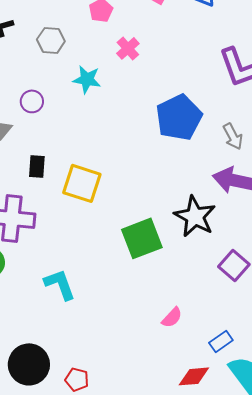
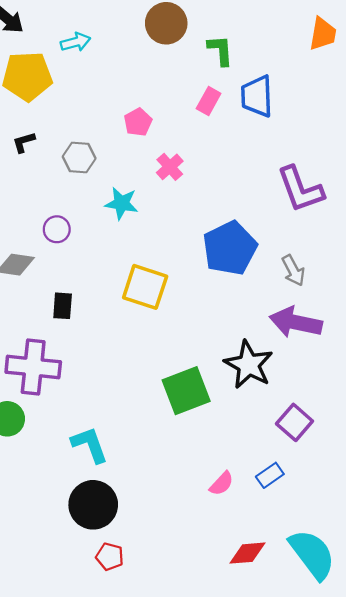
yellow square: (82, 183) -> (145, 287), moved
blue rectangle: (221, 341) -> (270, 475), moved
black circle: (29, 364) -> (93, 505), moved

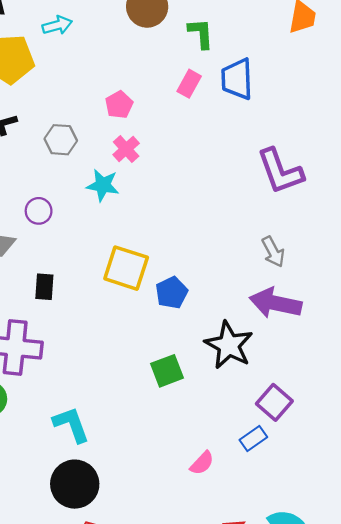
pink cross: (170, 167) -> (126, 149), moved
blue pentagon: (230, 248) -> (172, 293), moved, size x0.6
green square: (186, 391) -> (167, 371), size x0.7
blue rectangle: (270, 475) -> (253, 439), moved

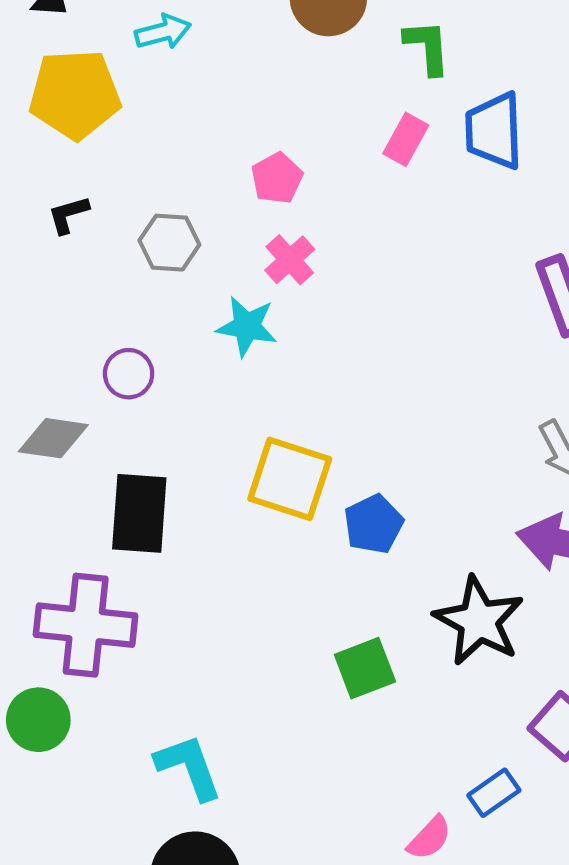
black rectangle: (44, 287) -> (139, 513), size x1.6
blue rectangle: (253, 439) -> (494, 793), moved

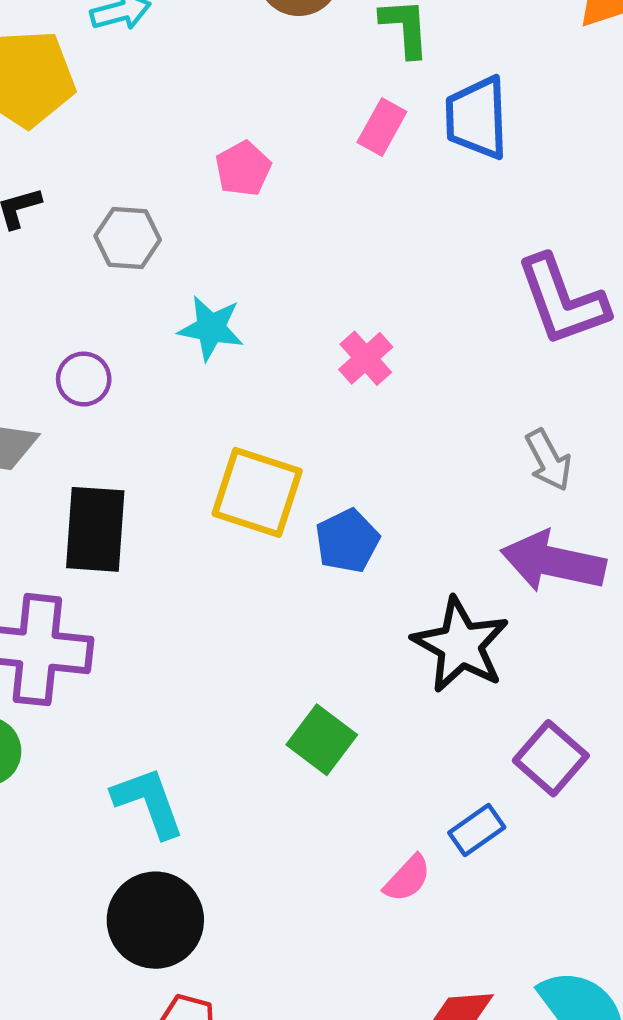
pink cross: (290, 260) -> (366, 358), moved
green square: (365, 668) -> (322, 740), moved, turned -32

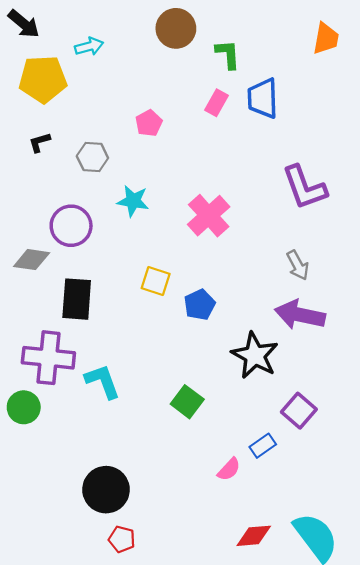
pink cross: (366, 358) -> (209, 216), size x1.6
purple circle: (84, 379) -> (71, 226), size x1.6
yellow square: (257, 492) -> (156, 281), size x0.7
cyan L-shape: (148, 802) -> (103, 381), moved

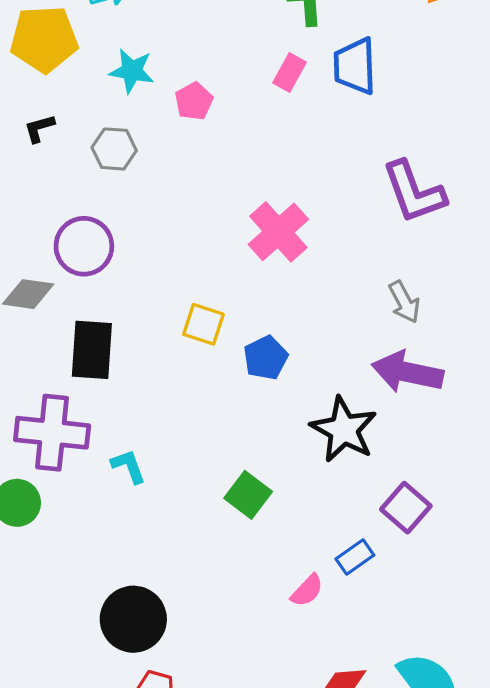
cyan star: (133, 201) -> (132, 71), moved
cyan L-shape: (103, 381) -> (129, 466), size x0.7

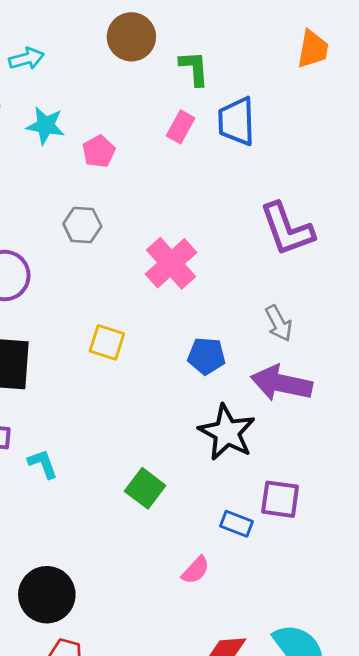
gray hexagon: (114, 149) -> (82, 225), moved
blue pentagon: (266, 358) -> (206, 356), moved, turned 30
purple square: (406, 508) -> (280, 499), turned -33
blue rectangle: (355, 557) -> (236, 524), moved, turned 56

